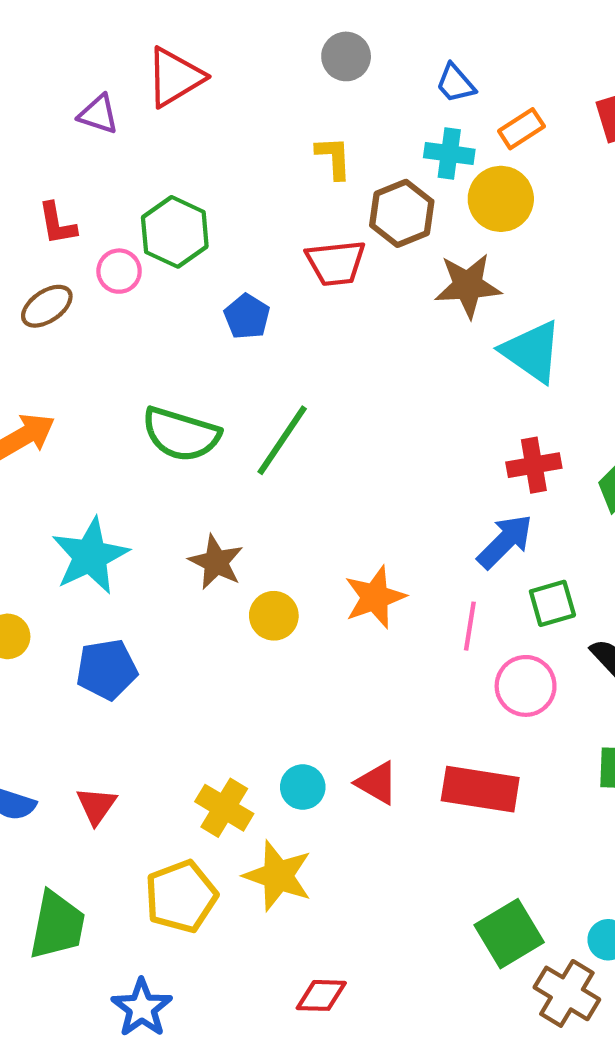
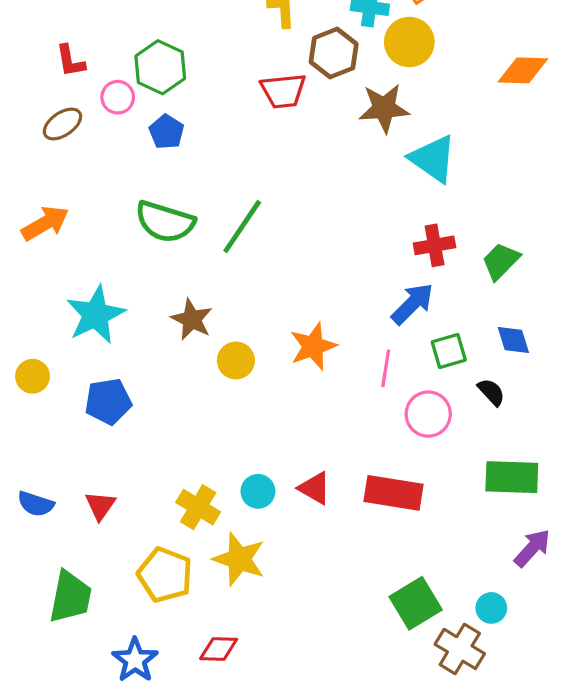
blue pentagon: (247, 317) -> (167, 132), moved
yellow pentagon: (181, 896) -> (165, 575), turned -30
red diamond: (321, 995) -> (219, 649), moved

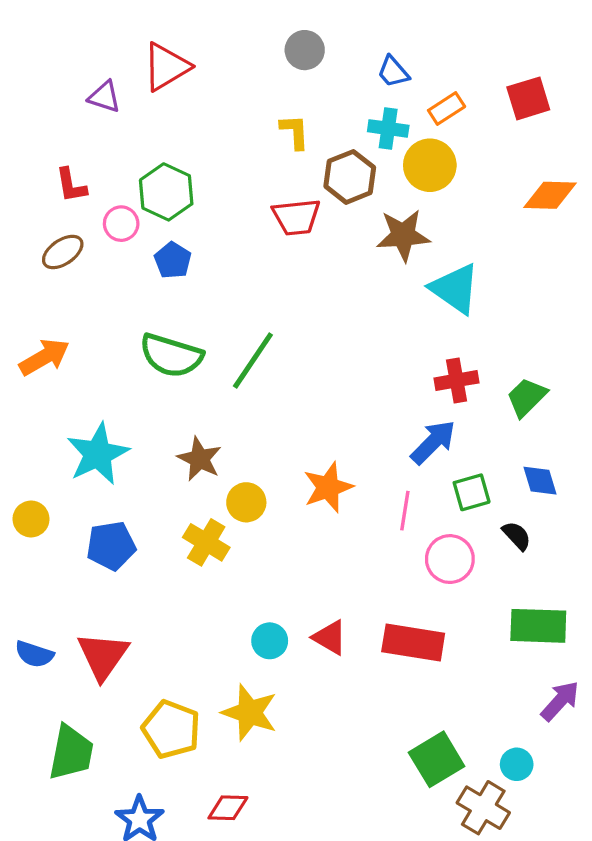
red triangle: (100, 505) -> (103, 656), size x1.6
yellow cross: (198, 507) -> (206, 542), moved

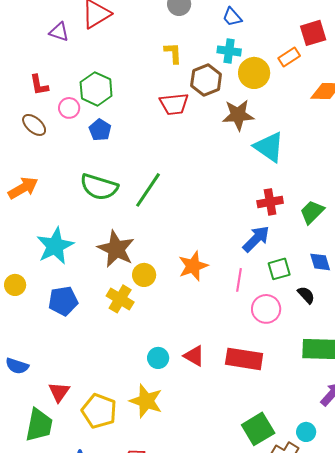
orange rectangle: (447, 108) -> (289, 57), moved
brown ellipse: (63, 252) -> (34, 125), turned 75
brown star: (200, 459) -> (116, 249), size x1.4
red triangle: (103, 656) -> (59, 392), moved, size x0.7

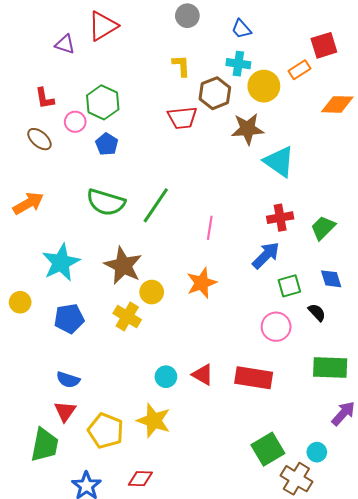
pink line: (239, 280) -> (210, 228), moved
blue semicircle: (17, 366) -> (68, 380), moved

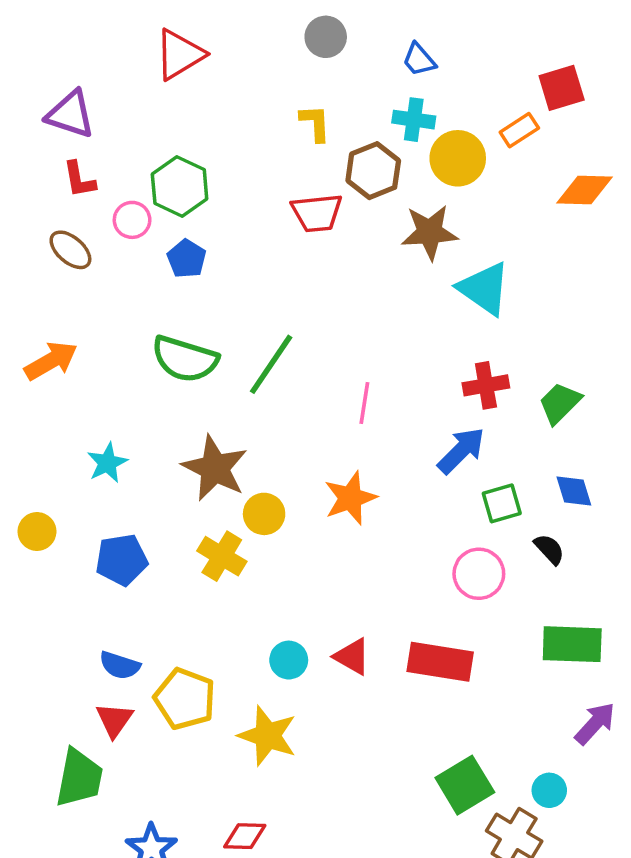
purple triangle: (65, 44) -> (70, 114), moved, size x1.4
cyan star: (61, 262) -> (107, 463), size x0.6
yellow pentagon: (106, 431) -> (185, 699), moved

